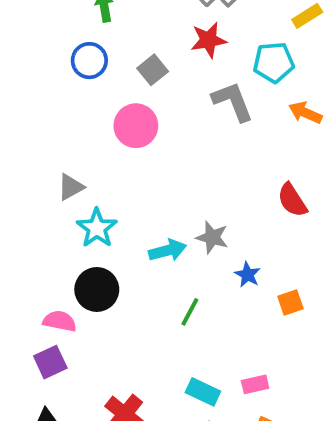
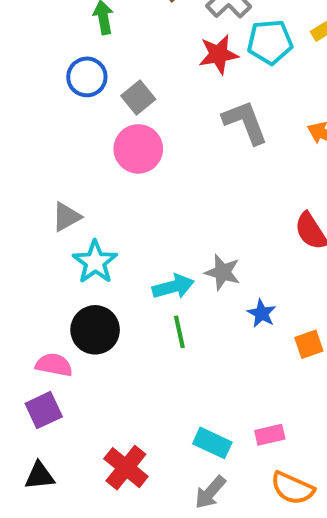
cyan pentagon: (274, 62) -> (270, 42), moved
gray square: (153, 70) -> (138, 98), moved
green line: (190, 312) -> (179, 332), moved, turned -40

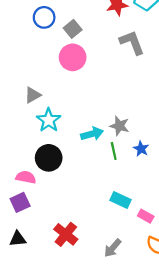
green line: (179, 332) -> (114, 151), moved
pink rectangle: (270, 435) -> (146, 216), turned 42
cyan rectangle: (212, 443) -> (121, 200), moved

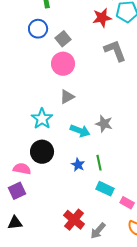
gray triangle: (33, 95) -> (67, 97), moved
cyan arrow: (92, 134) -> (80, 131), turned 36
blue star: (141, 149) -> (78, 165), moved
green line: (114, 151) -> (99, 163), moved
red cross: (66, 234) -> (74, 220), moved

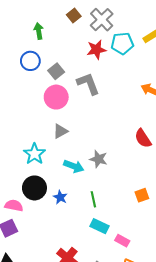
gray L-shape: (115, 51) -> (88, 84), moved
blue star: (78, 165) -> (60, 197), moved

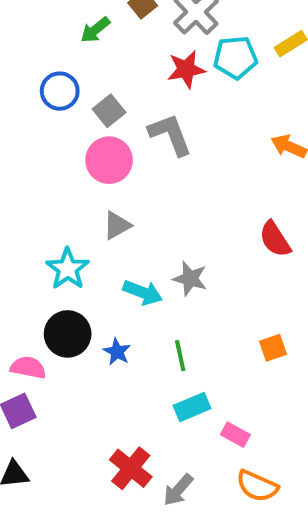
green arrow: (39, 31) -> (95, 30), moved, turned -119
cyan rectangle: (100, 226) -> (192, 407), turned -48

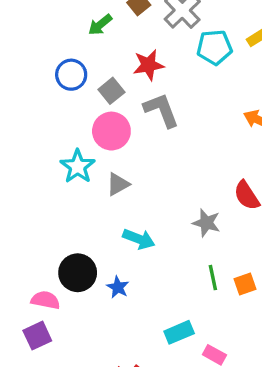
red star: (186, 69) -> (148, 65), moved
cyan star: (68, 269) -> (78, 166), moved
gray star: (190, 279) -> (206, 223), moved
green line: (180, 356) -> (213, 278), moved

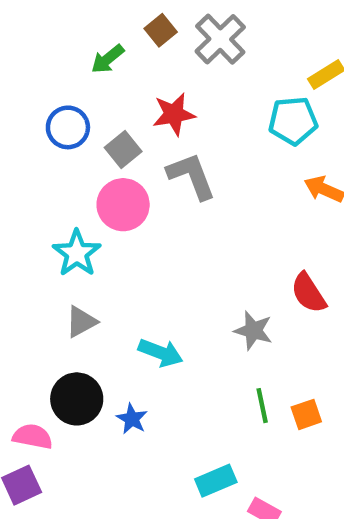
cyan pentagon: (214, 47) -> (293, 121), moved
gray triangle: (118, 184) -> (81, 322), moved

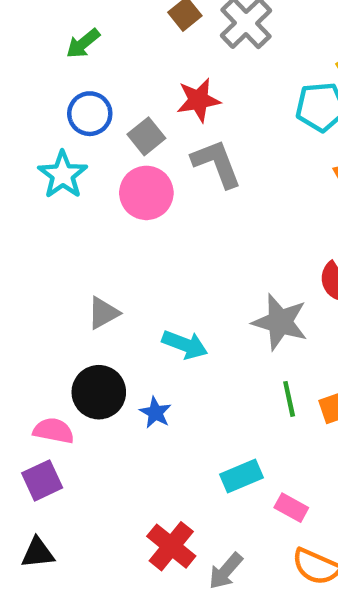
green arrow: (108, 59) -> (83, 43), moved
cyan star: (77, 253) -> (63, 175), moved
gray star: (253, 331) -> (280, 322), size x1.4

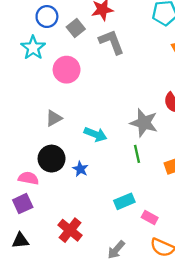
pink circle: (146, 193) -> (67, 70), moved
green line: (289, 399) -> (137, 154), moved
red cross: (171, 546) -> (70, 230), moved

